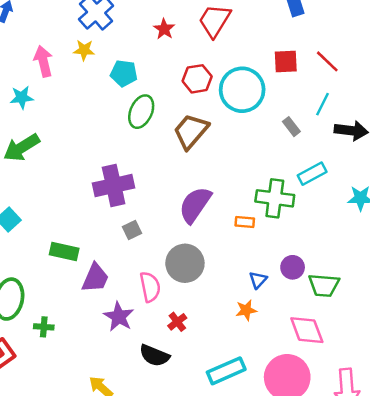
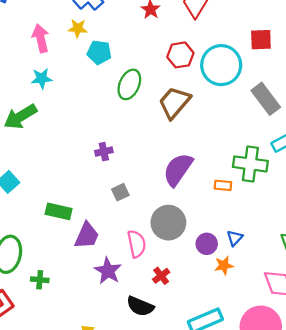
cyan pentagon: (124, 73) -> (99, 52), moved
cyan star: (22, 97) -> (42, 78), moved
gray rectangle: (291, 127) -> (266, 99), size x1.8
purple cross: (114, 186) -> (104, 152), size x0.5
purple circle: (293, 267) -> (207, 244), moved

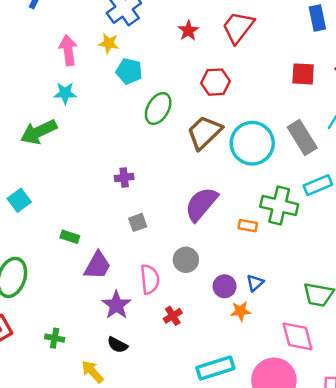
cyan circle: (221, 65) -> (252, 143), moved
green rectangle: (59, 211) -> (70, 237), size x0.7
gray circle: (168, 223) -> (186, 260), size x0.7
green cross: (40, 280) -> (55, 338), moved
black semicircle: (140, 306) -> (117, 345), moved, size x0.7

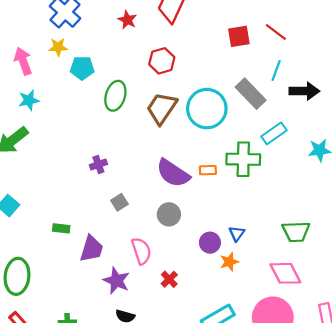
purple semicircle: (201, 204) -> (173, 173), turned -84
orange rectangle: (248, 226) -> (208, 170), moved
gray circle: (186, 260) -> (169, 214), moved

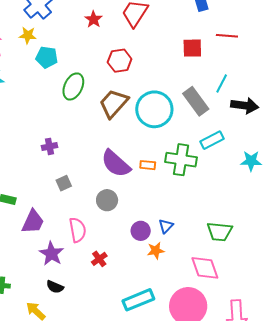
red line: (276, 32) -> (227, 36), moved, turned -40

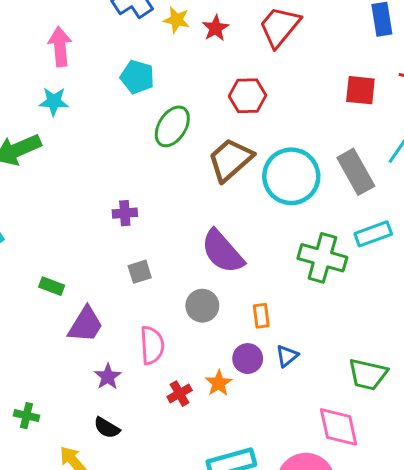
yellow star: (28, 35) -> (177, 20), moved
orange rectangle: (148, 165) -> (261, 316), moved, turned 70
orange star: (156, 251) -> (219, 383), moved, turned -30
purple star: (51, 254) -> (108, 377), size x0.7

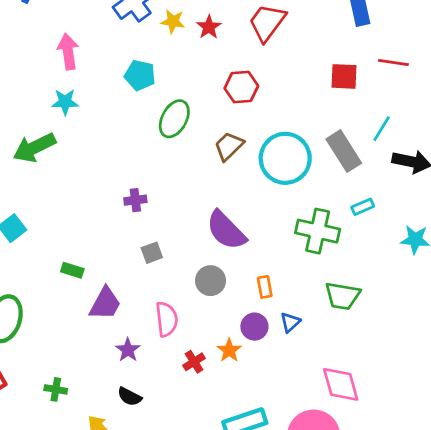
brown trapezoid: (230, 160) -> (229, 146), size x0.7
cyan rectangle: (373, 234) -> (363, 207), size x0.7
green trapezoid: (368, 374) -> (342, 296), moved

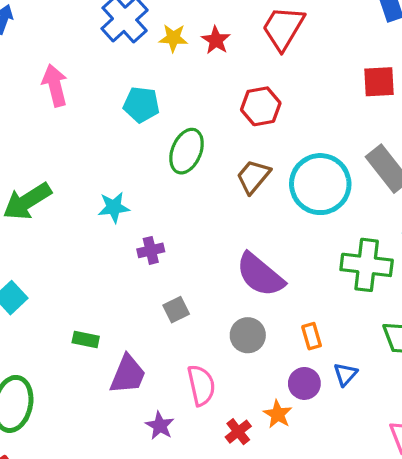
cyan star: (65, 102) -> (114, 207), moved

